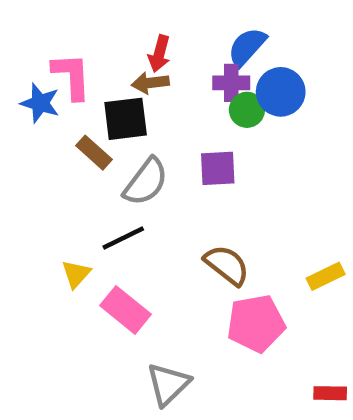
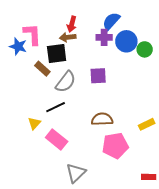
green circle: (247, 110) -> (145, 49), moved
brown semicircle: (227, 265) -> (102, 119), turned -40

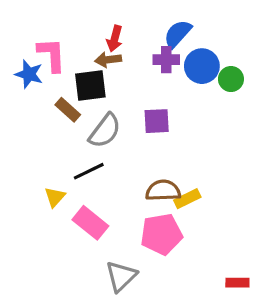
yellow rectangle: (147, 124) -> (187, 199), moved
pink pentagon: (115, 146) -> (161, 234), moved

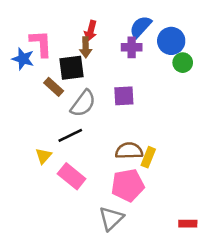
brown arrow: (108, 60) -> (86, 47), turned -84
blue circle: (202, 66) -> (171, 41), moved
yellow rectangle: (187, 199) -> (148, 157), turned -42
gray triangle: (121, 276) -> (111, 218), moved

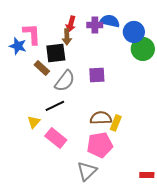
blue semicircle: (141, 27) -> (110, 21), turned 60
purple cross: (132, 47) -> (95, 25), moved
green circle: (183, 63) -> (143, 49), size x1.5

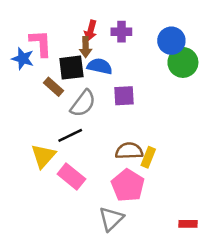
blue semicircle: (110, 21) -> (100, 66), moved
yellow triangle: (34, 122) -> (43, 156), size x1.5
pink pentagon: (100, 145) -> (128, 185), turned -30

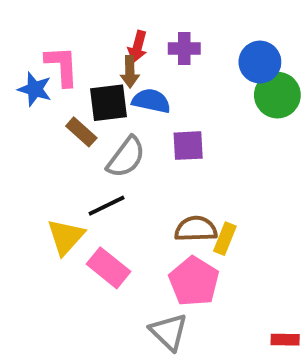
gray triangle: (111, 219) -> (169, 332), turned -32

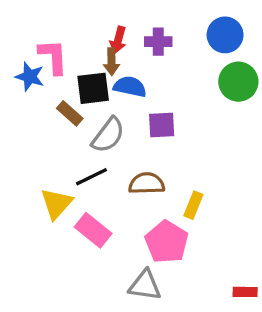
blue circle: (260, 62) -> (225, 35), moved
brown semicircle: (196, 229) -> (147, 183), moved
gray triangle: (169, 332) -> (145, 285), turned -36

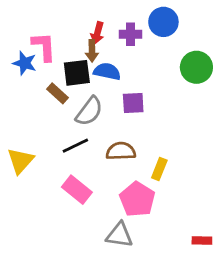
blue circle: (225, 35) -> (163, 22), moved
yellow triangle: (56, 204) -> (20, 161), moved

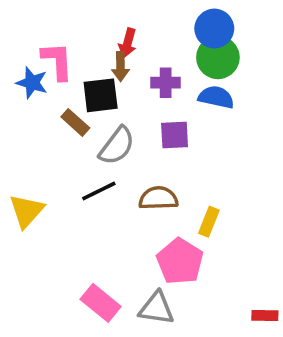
purple cross: (130, 34) -> (166, 83), moved
green circle: (196, 67) -> (218, 57), moved
blue semicircle: (107, 71) -> (216, 97), moved
pink rectangle: (77, 190) -> (101, 303), moved

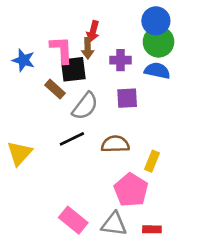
pink L-shape: (57, 61) -> (61, 50), moved
red rectangle: (265, 316) -> (152, 229), moved

